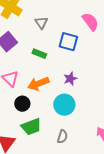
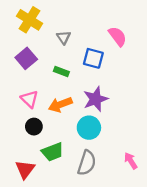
purple star: (70, 79) -> (96, 99), size x1.6
black circle: (22, 104) -> (34, 127), moved
gray semicircle: (62, 137) -> (87, 163), size x1.6

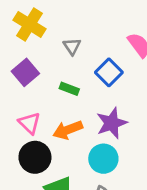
blue square: (93, 58) -> (109, 72), turned 30
black circle: (34, 127) -> (35, 157), size x1.5

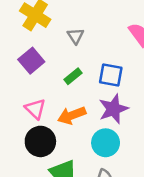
blue square: (109, 72) -> (111, 75), moved, turned -35
green rectangle: (69, 89) -> (73, 76), turned -60

